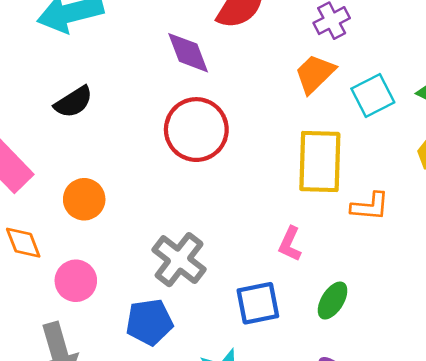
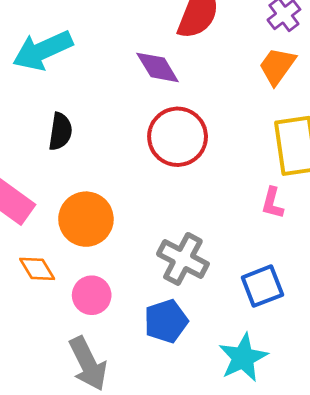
black semicircle: (74, 102) -> (60, 132), turned -39
orange circle: (84, 199) -> (86, 219), size x1.4
pink L-shape: (290, 244) -> (272, 203), moved

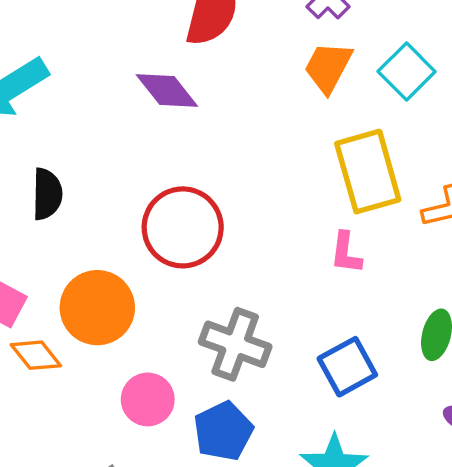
red circle: (178, 137) -> (183, 227), moved
orange diamond: (37, 269) -> (36, 355), moved
pink circle: (92, 295) -> (148, 399), moved

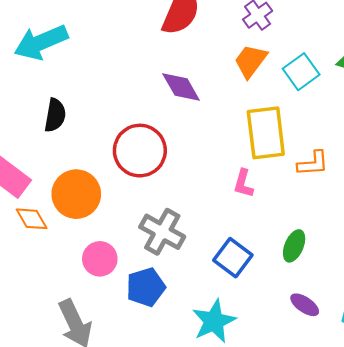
purple diamond: (167, 90) -> (181, 87), moved
blue square: (347, 367) -> (233, 258), turned -33

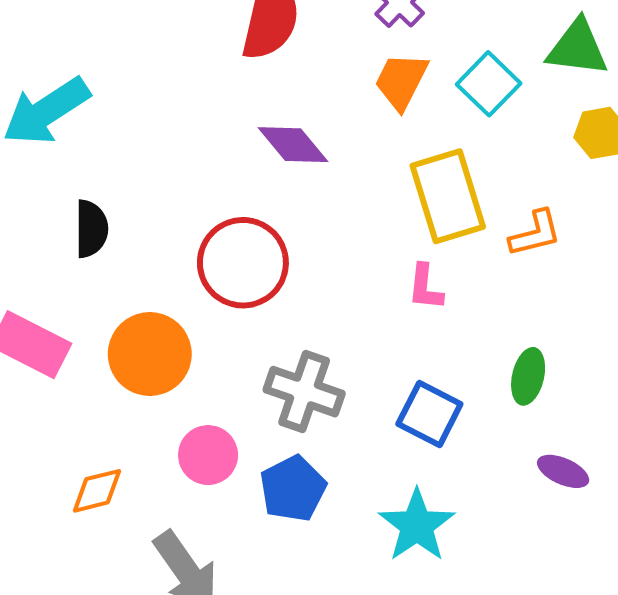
orange diamond: (32, 219) -> (97, 491), moved, turned -64

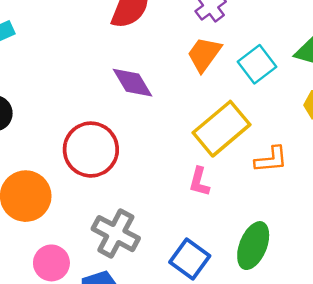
yellow rectangle: (448, 196) -> (222, 129), turned 58
green ellipse: (528, 376) -> (253, 246), size x1.4

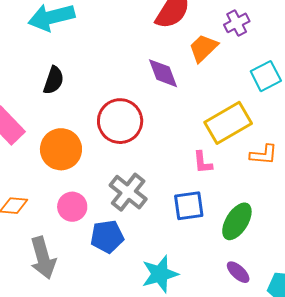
orange trapezoid: (204, 54) -> (203, 48), moved
pink L-shape: (199, 182) -> (203, 162), turned -30
blue square: (190, 259) -> (189, 206), moved, turned 36

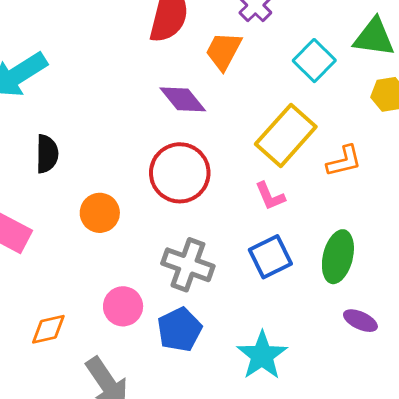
red circle: (120, 121) -> (180, 173), moved
orange circle: (61, 149) -> (100, 213), moved, size x0.7

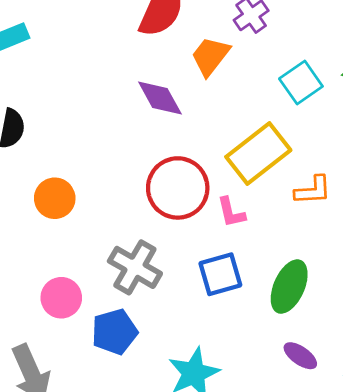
red circle: (180, 173) -> (178, 188), moved

